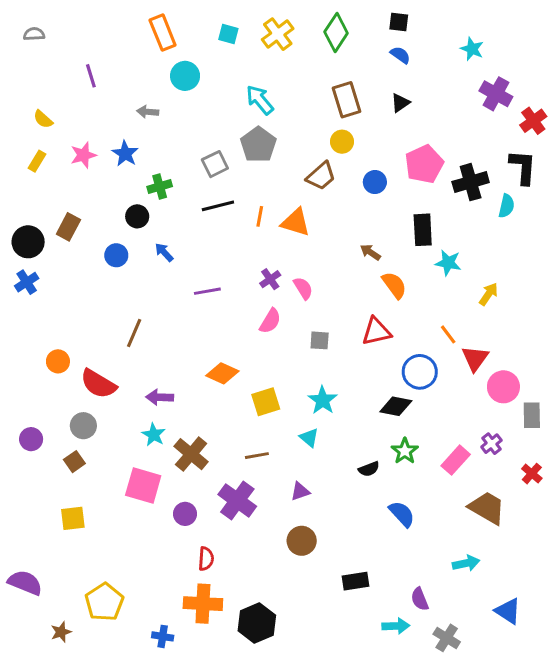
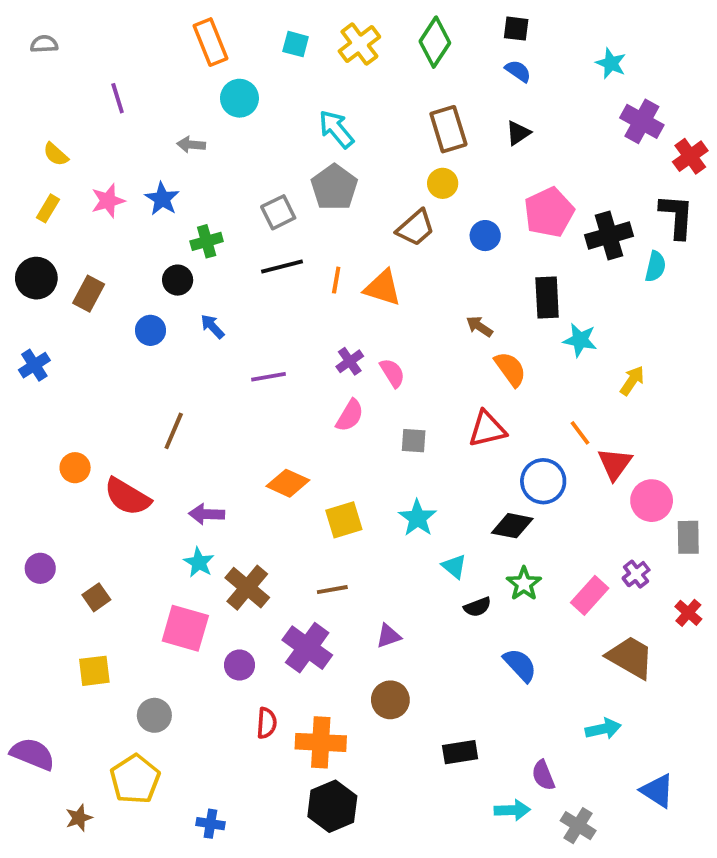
black circle: (28, 242) -> (36, 278), moved
gray circle: (83, 426) -> (154, 715), moved
cyan triangle: (309, 438) -> (454, 566), moved
orange cross: (203, 604) -> (321, 742), moved

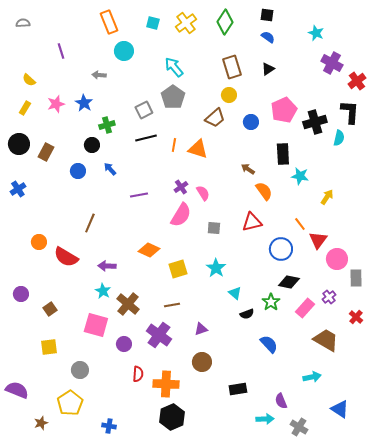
pink semicircle: (350, 415) -> (181, 215), size x1.4
black diamond: (512, 526) -> (289, 282), moved

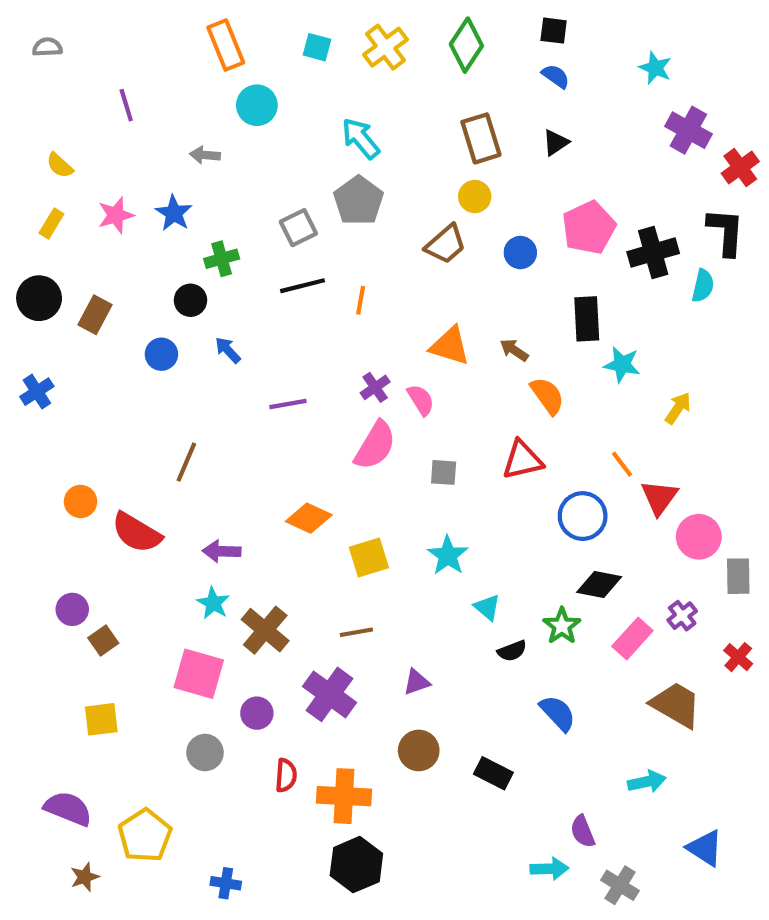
orange triangle: (198, 149) -> (450, 346), moved
purple circle: (21, 294) -> (72, 609), moved
gray circle: (80, 370) -> (205, 753), moved
black rectangle: (238, 389) -> (493, 773), moved, turned 36
purple semicircle: (17, 390) -> (68, 809), moved

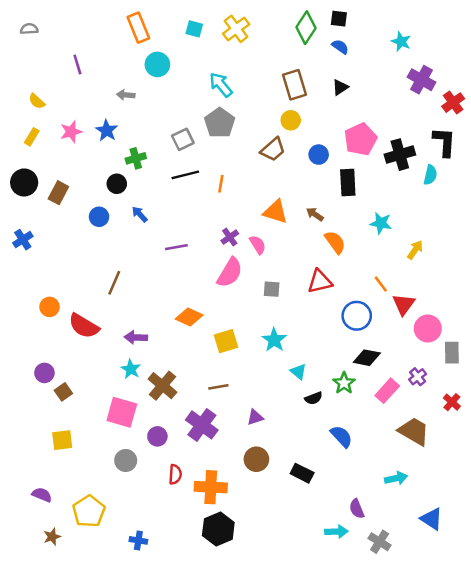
green diamond: (466, 45) -> (306, 28), moved
black rectangle: (587, 319) -> (348, 182), moved
purple semicircle: (68, 809) -> (42, 495), size x0.7

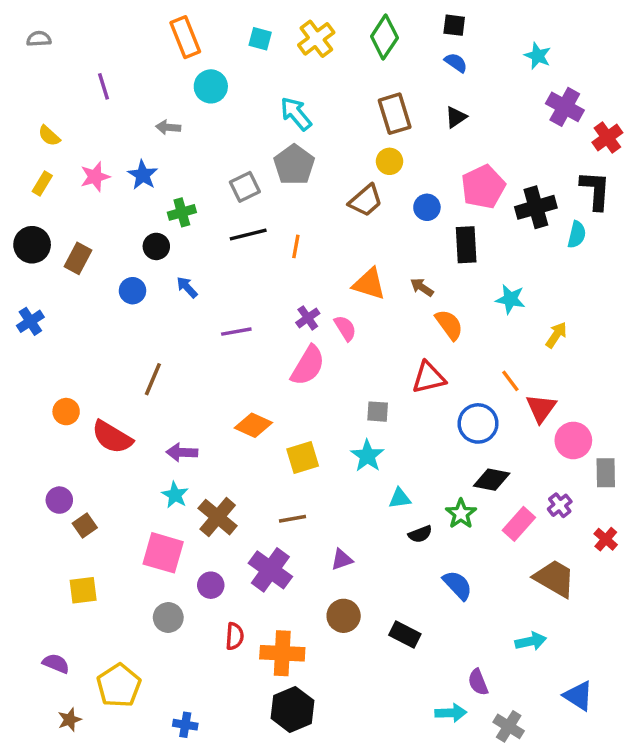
green diamond: (306, 28) -> (384, 37), moved
gray square: (272, 289) -> (378, 412), moved
cyan triangle: (298, 372) -> (400, 498), turned -48

